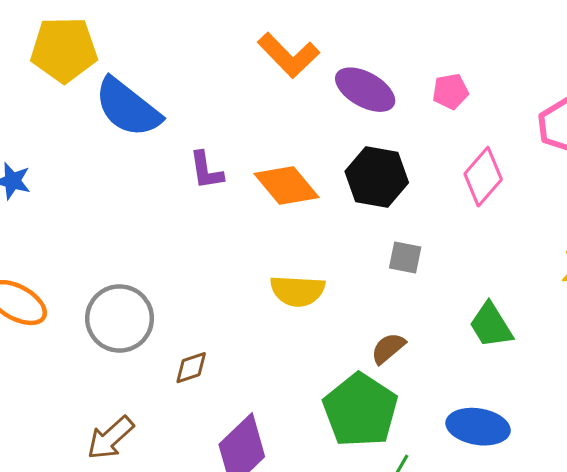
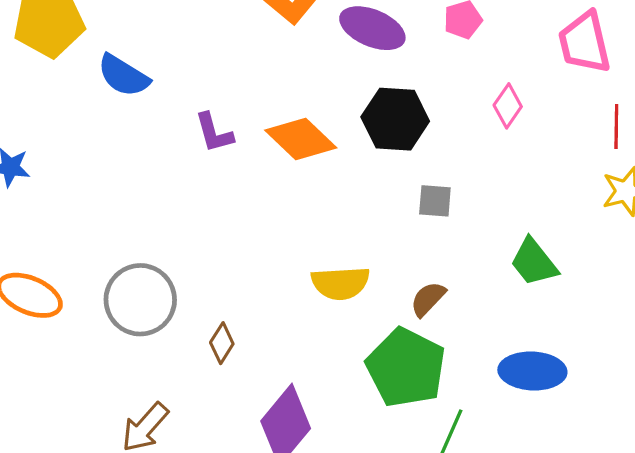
blue semicircle: (128, 107) -> (123, 76), size x0.7
pink diamond: (483, 177) -> (508, 106), size x0.7
yellow semicircle: (297, 291) -> (340, 283), moved
brown diamond: (191, 368) -> (222, 343), turned -33

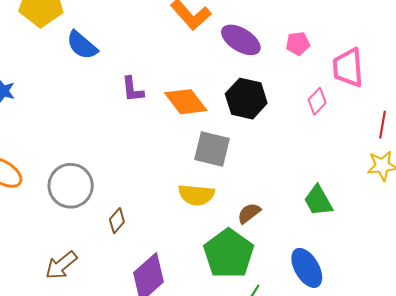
pink trapezoid: (584, 43) -> (348, 68), moved
gray square: (435, 201) -> (212, 149), moved, size x1.6
blue ellipse: (532, 371) -> (307, 268), turned 48

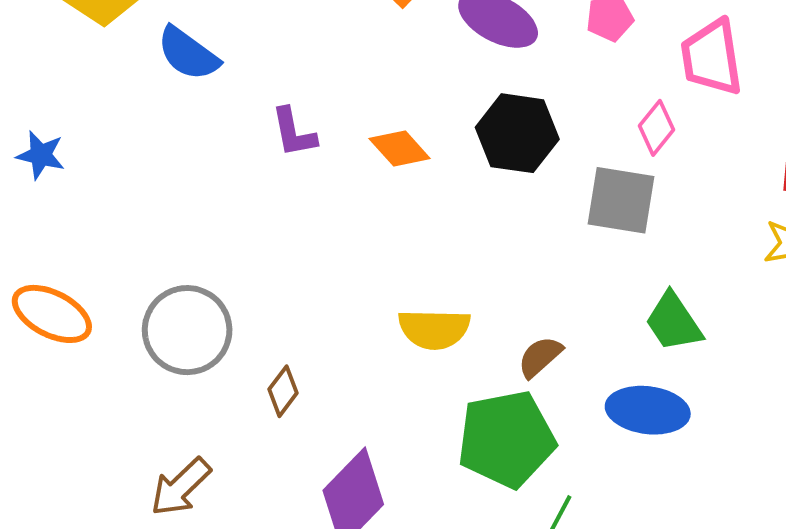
orange diamond: (186, 102) -> (400, 148), size x0.7
gray square: (212, 149) -> (621, 200), moved
green pentagon: (229, 254) -> (506, 439), turned 30
blue ellipse: (307, 268) -> (648, 410), moved, turned -48

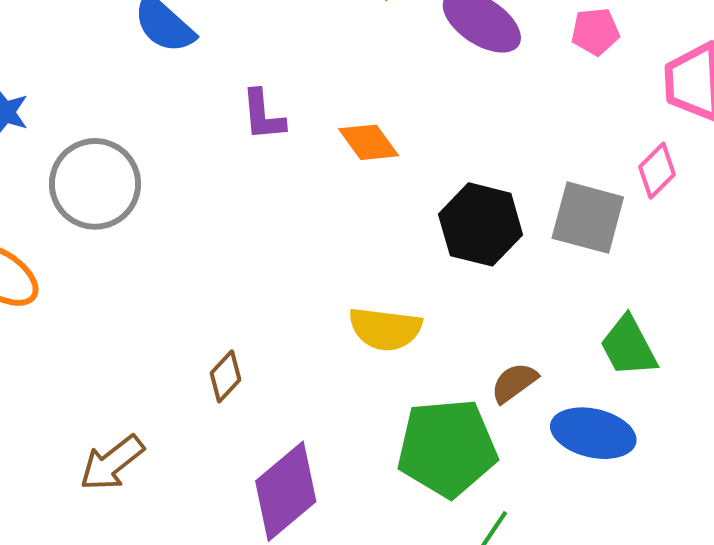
pink diamond: (657, 128) -> (657, 171), moved
black hexagon: (517, 133) -> (481, 224), moved
gray circle: (187, 330) -> (95, 184), moved
brown semicircle: (540, 357) -> (514, 383), moved

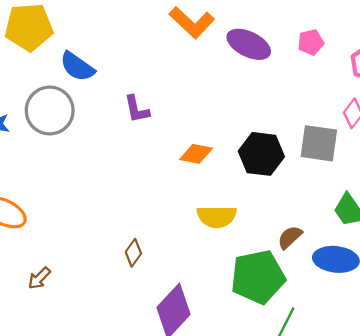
orange diamond: (369, 142) -> (196, 154), moved, turned -36
gray circle: (95, 184) -> (50, 111), moved
brown arrow: (112, 463) -> (39, 278), moved, size x0.7

